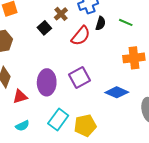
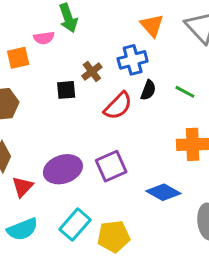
black square: (44, 28) -> (66, 90), turned 32
purple ellipse: (47, 82) -> (63, 169), turned 65
red triangle: (20, 97) -> (22, 187), turned -35
cyan semicircle: (22, 126) -> (22, 229), size x1.5

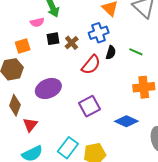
orange square: (18, 58) -> (23, 46), moved
black square: (66, 90) -> (53, 39), moved
purple ellipse: (63, 169) -> (48, 89), moved

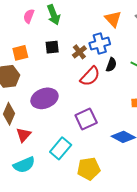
pink semicircle: (37, 22) -> (29, 16), moved, turned 120
brown cross: (72, 43) -> (79, 52), moved
cyan rectangle: (68, 148) -> (61, 148), moved

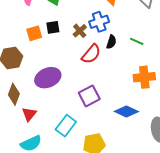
orange square: (20, 53) -> (34, 33), moved

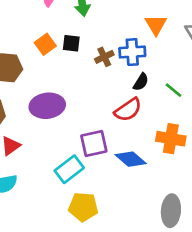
orange square: (34, 33) -> (45, 44), turned -35
red semicircle: (91, 54) -> (128, 110), moved
blue diamond: (126, 111) -> (131, 159), moved
cyan rectangle: (66, 126) -> (69, 169), moved

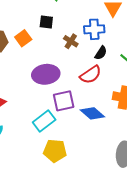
orange square: (45, 44) -> (23, 38), moved
brown cross: (104, 57) -> (71, 41), moved, turned -32
purple ellipse: (47, 106) -> (46, 74), moved

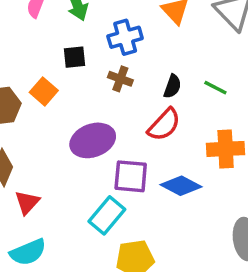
blue cross: (94, 29) -> (125, 37), moved
purple square: (64, 101) -> (131, 176), turned 30

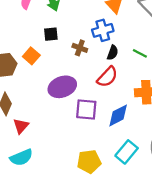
blue cross: (125, 37) -> (103, 30), moved
blue diamond: (181, 186) -> (118, 115), turned -55
cyan rectangle: (107, 215) -> (127, 152), moved

